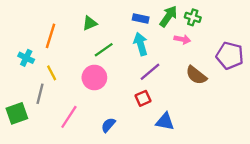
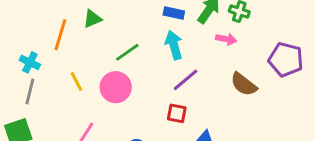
green triangle: (90, 23) -> (92, 19), moved
yellow line: (52, 73) -> (76, 81), moved
gray line: (40, 94) -> (30, 92), moved
red square: (143, 98) -> (177, 113), turned 35

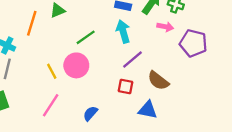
purple pentagon: (286, 60) -> (193, 43), moved
yellow line: (76, 81) -> (52, 71), moved
brown semicircle: (244, 84) -> (158, 81), moved

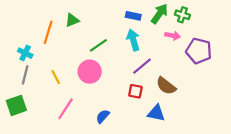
yellow line: (52, 71) -> (56, 77), moved

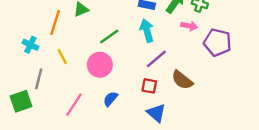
gray line: (25, 75) -> (39, 79), moved
yellow line: (56, 77) -> (62, 57), moved
blue triangle: (156, 113) -> (156, 113), moved, turned 30
blue semicircle: (103, 116) -> (110, 99), moved

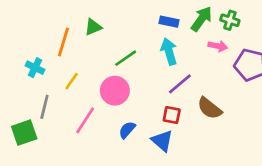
yellow line: (62, 57) -> (72, 81), turned 63
pink line: (74, 105) -> (85, 120), moved
blue triangle: (156, 113) -> (162, 141), moved

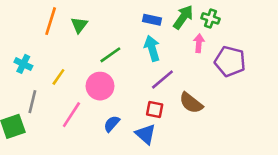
green triangle: (93, 27) -> (79, 25), turned -30
orange line: (63, 42) -> (51, 21), moved
pink arrow: (218, 46) -> (199, 43), turned -96

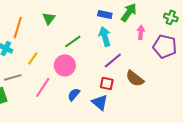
green cross: (211, 18) -> (171, 17), moved
orange line: (51, 21) -> (18, 27), moved
gray line: (32, 102) -> (13, 77), turned 60

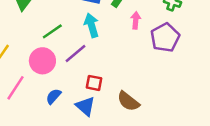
purple pentagon: (165, 46) -> (165, 38), turned 30
purple line: (113, 60) -> (76, 53), moved
brown semicircle: (135, 78) -> (128, 101), moved

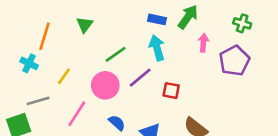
red square: (94, 83) -> (171, 91), moved
blue semicircle: (53, 96) -> (117, 123), turned 91

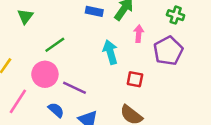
cyan arrow: (157, 48) -> (110, 52), moved
purple line: (140, 78) -> (75, 88), moved, turned 65
red square: (171, 91) -> (135, 79), moved

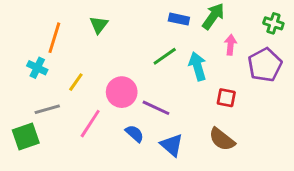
green line: (55, 45) -> (165, 56), moved

